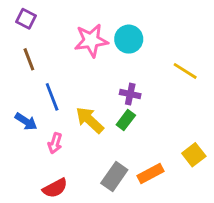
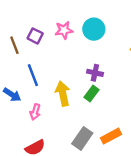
purple square: (26, 19) -> (35, 36), moved
pink star: (91, 41) -> (64, 30), size x0.7
yellow arrow: (90, 120) -> (63, 94), turned 35

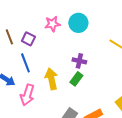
purple square: (35, 36) -> (28, 39), moved
pink arrow: (35, 112) -> (27, 95), size x1.5

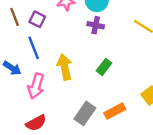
purple cross: (79, 61) -> (96, 25), moved
green rectangle: (76, 79) -> (104, 67), moved

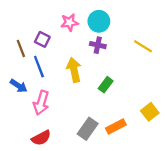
brown line: (15, 17) -> (21, 48), moved
yellow arrow: (65, 67) -> (74, 70), moved

